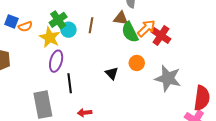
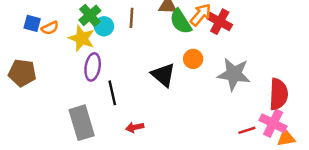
black triangle: (112, 73) -> (163, 75), size x1.5

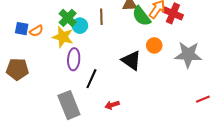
black line: (112, 93) -> (91, 79), turned 42

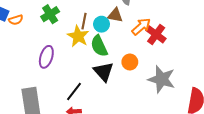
green semicircle: (141, 16) -> (99, 46), moved
cyan circle: (80, 26) -> (102, 24), moved
yellow star: (63, 37) -> (78, 36), moved
black line: (91, 79) -> (74, 91), moved

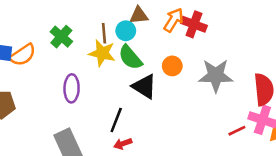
orange semicircle: (16, 20) -> (23, 55), size x1.5

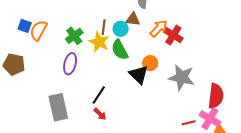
green cross: (61, 37) -> (74, 36), moved
orange semicircle: (23, 55) -> (38, 30), turned 140
black triangle: (144, 86) -> (139, 75), moved
red arrow: (123, 144) -> (100, 114), turned -128

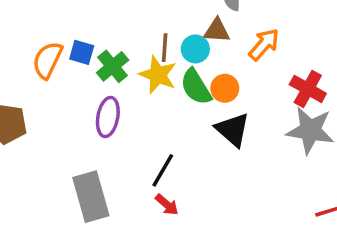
blue square: (25, 26) -> (82, 52), moved
red cross: (173, 35) -> (308, 89), moved
orange circle: (150, 63) -> (225, 88), moved

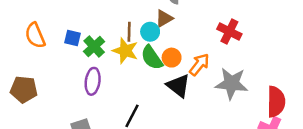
brown triangle: (217, 31) -> (164, 18), turned -30
orange arrow: (264, 44) -> (199, 64), moved
orange semicircle: (47, 60) -> (35, 35), moved, turned -45
red cross: (308, 89) -> (229, 32), moved

